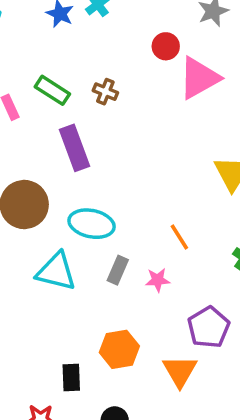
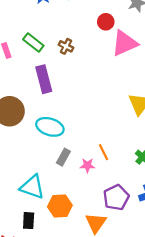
orange line: (179, 237) -> (103, 152), moved
cyan triangle: (56, 272) -> (32, 187), moved

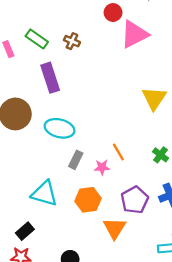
orange hexagon: (60, 206) -> (88, 200), moved
black rectangle: (29, 221) -> (25, 231), moved, turned 49

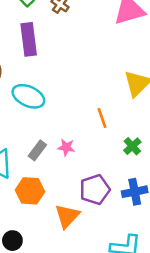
orange line: (118, 152) -> (102, 118), moved
gray rectangle: (76, 160) -> (37, 150), moved
orange hexagon: (88, 200) -> (30, 191), moved

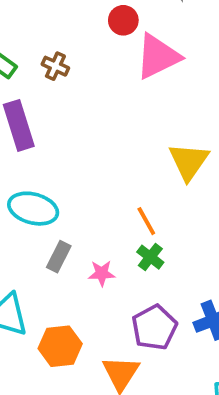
green cross: (132, 146) -> (150, 257), moved
gray rectangle: (37, 150) -> (59, 257), moved

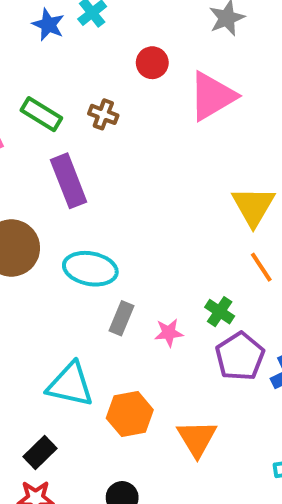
red circle: (123, 20) -> (152, 63), moved
orange line: (146, 221) -> (261, 267), moved
purple pentagon: (154, 327) -> (240, 356), moved

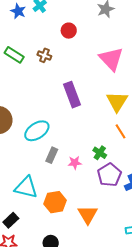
pink triangle: (212, 96) -> (111, 59), moved, turned -44
purple rectangle: (69, 181) -> (72, 95), moved
cyan ellipse: (90, 269) -> (37, 131), turned -45

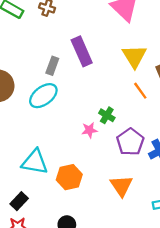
green cross: (100, 153) -> (107, 115), moved
gray rectangle: (52, 155) -> (52, 66), moved
orange triangle: (88, 215) -> (121, 186), moved

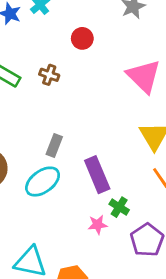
purple rectangle: (82, 51) -> (97, 175), moved

